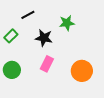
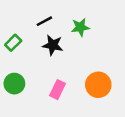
black line: (28, 15) -> (44, 21), moved
pink rectangle: (47, 64) -> (58, 90), moved

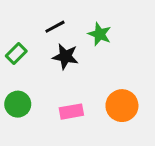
green star: (80, 27) -> (100, 34), turned 30
pink rectangle: (58, 90) -> (71, 112), turned 54

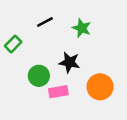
black star: (65, 56) -> (69, 62), moved
green circle: (18, 104) -> (39, 76), moved

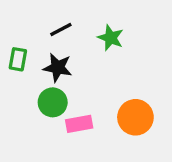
green rectangle: (13, 44) -> (18, 59), turned -35
black star: (69, 62) -> (58, 68), moved

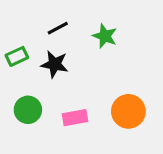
green rectangle: (18, 59) -> (17, 56), turned 55
green circle: (53, 102) -> (28, 110), moved

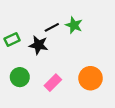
black line: (58, 28) -> (52, 27), moved
pink rectangle: (75, 118) -> (53, 83), turned -35

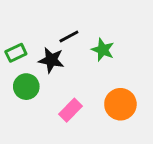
green star: (74, 25) -> (103, 50), moved
green circle: (20, 77) -> (26, 87), moved

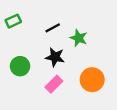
green rectangle: (16, 53) -> (13, 21), moved
black star: (51, 60) -> (55, 57), moved

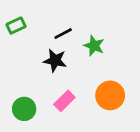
black star: (55, 57) -> (55, 60), moved
green circle: (20, 66) -> (24, 109), moved

